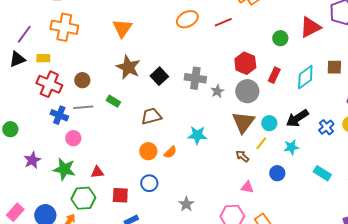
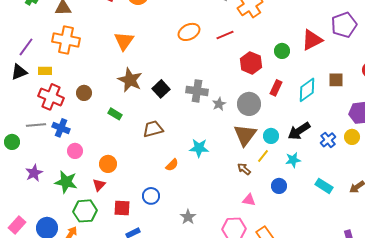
red hexagon: (245, 63) -> (251, 63), moved
gray line: (83, 107) -> (36, 125), moved
orange circle: (148, 151) -> (108, 164), moved
red triangle: (97, 172) -> (99, 185), turned -40

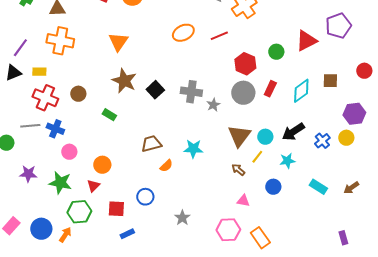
gray circle: (249, 104) -> (243, 93), moved
brown trapezoid: (153, 129) -> (151, 144), moved
purple star: (34, 173) -> (28, 174), turned 30

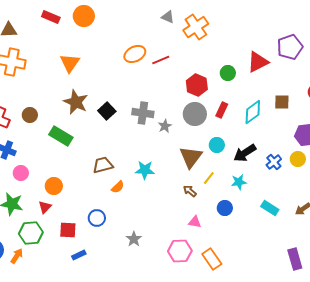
red line: (219, 36) -> (161, 60), moved
green rectangle: (109, 115) -> (61, 136), size x1.6
cyan circle: (265, 137) -> (217, 145), moved
purple rectangle: (343, 238) -> (295, 259), size x1.5

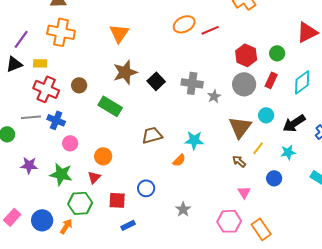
green circle: (228, 73) -> (277, 53), moved
brown star: (76, 102) -> (125, 72), turned 30
orange semicircle: (118, 187) -> (179, 160), moved
pink triangle: (195, 222) -> (244, 192), turned 48

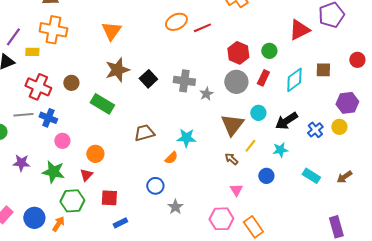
yellow rectangle: (40, 63) -> (32, 52), moved
blue circle: (146, 188) -> (155, 186), moved

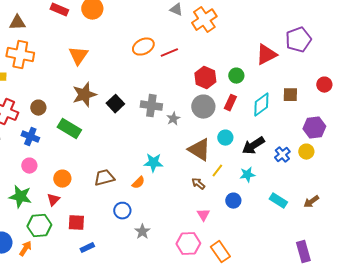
blue cross: (48, 118) -> (30, 137), moved
brown triangle: (232, 125) -> (199, 150), turned -35
brown trapezoid: (144, 133) -> (104, 178), moved

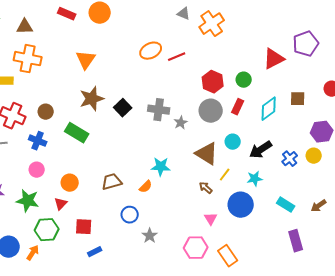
blue circle: (233, 201) -> (241, 205), size x1.6
purple rectangle: (303, 252) -> (296, 241), moved

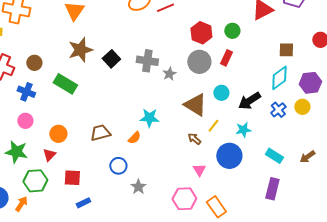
cyan diamond: (269, 109) -> (279, 78), moved
purple rectangle: (296, 241) -> (272, 189), moved, turned 30

